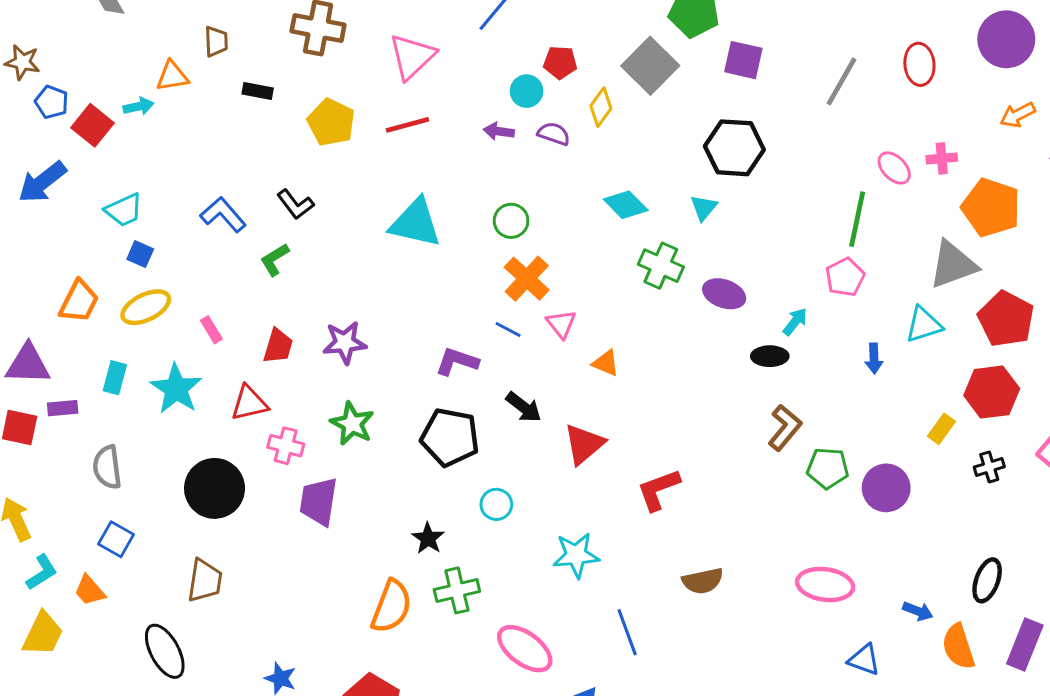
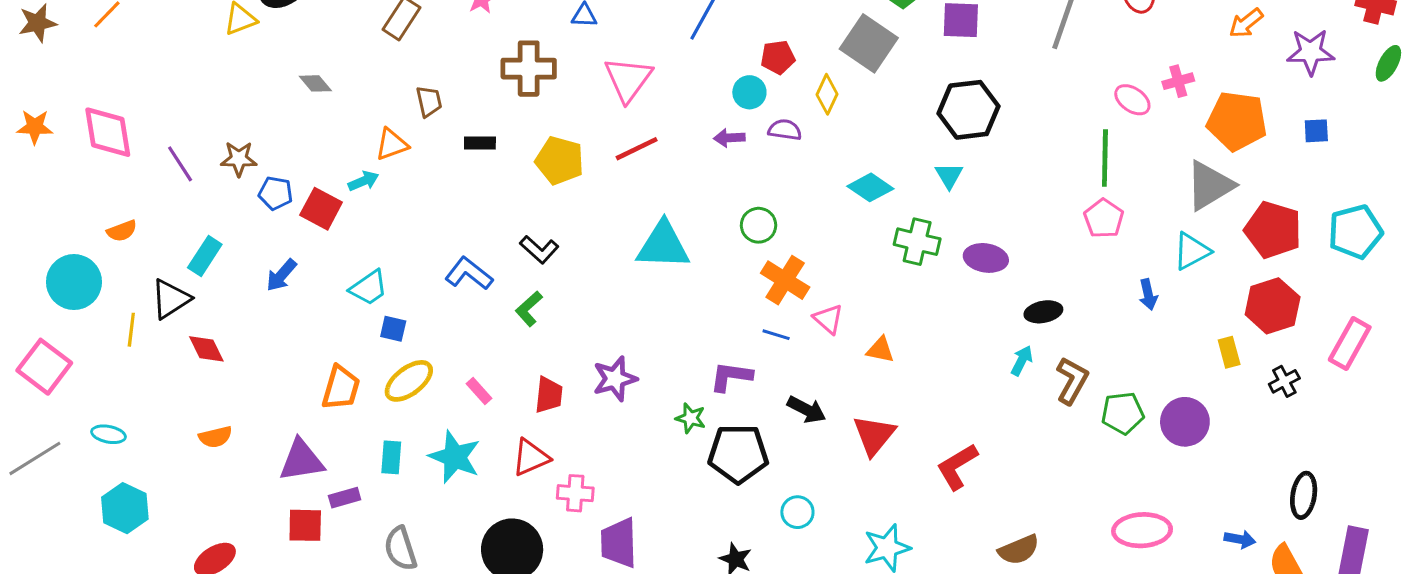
blue arrow: (42, 182) -> (281, 275), size x0.7
cyan arrow: (795, 322) -> (1022, 361), moved
green star: (352, 424) -> (691, 418), moved, size x0.7
yellow rectangle: (941, 429) -> (1229, 352), turned -40

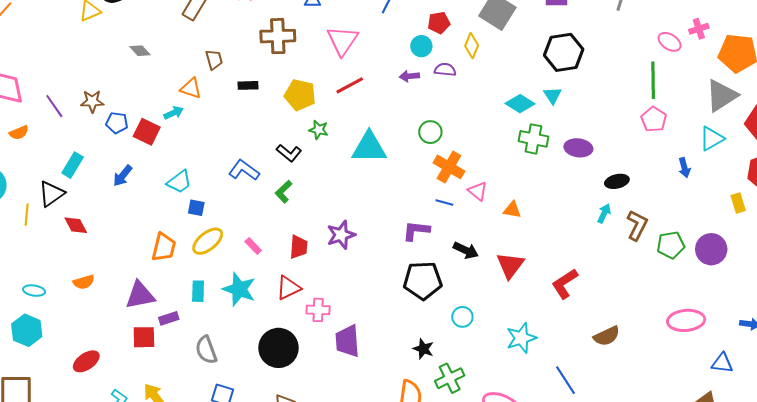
orange triangle: (392, 144) -> (191, 88), turned 40
cyan diamond: (870, 187) -> (520, 104), moved
orange semicircle: (122, 231) -> (19, 133), moved
green star: (691, 418) -> (319, 130), moved
cyan ellipse: (108, 434) -> (34, 291), moved

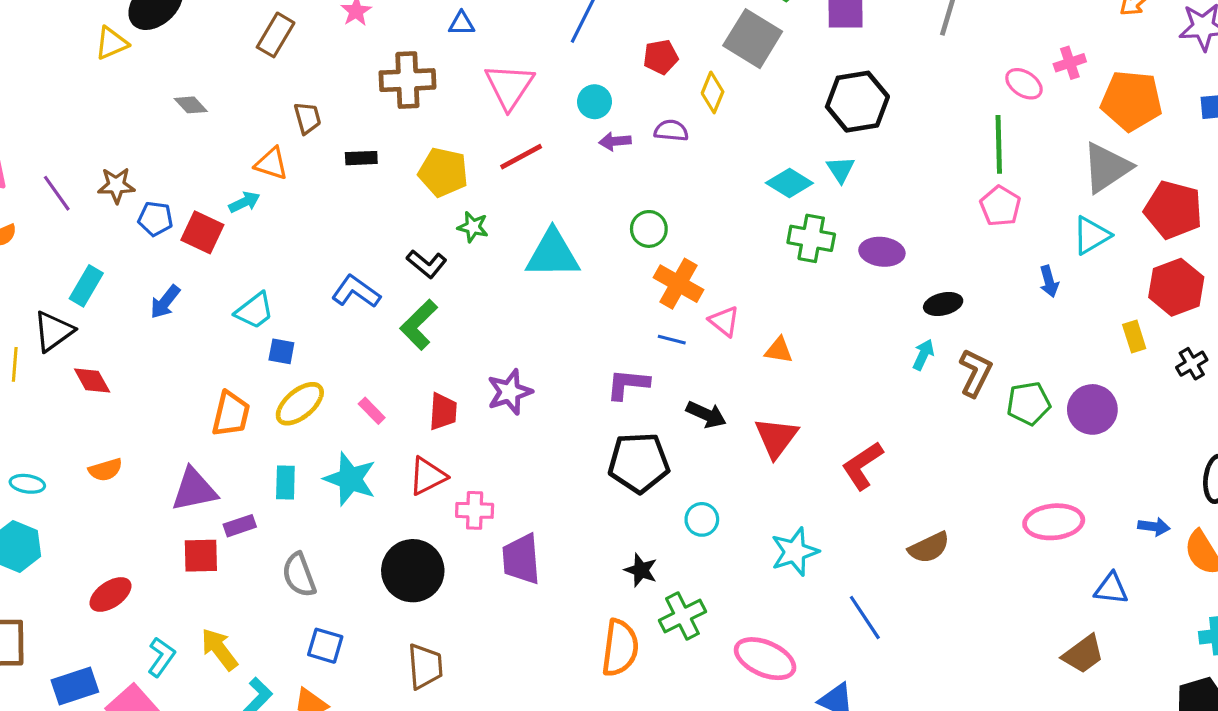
cyan circle: (421, 46) -> (594, 102), moved
green L-shape: (284, 192) -> (419, 325), size x1.4

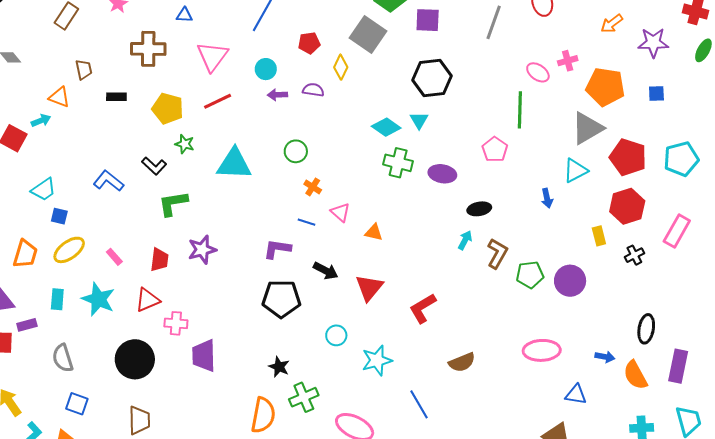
pink pentagon: (1000, 206) -> (495, 149), moved
orange cross: (679, 284) -> (313, 187), size x0.6
green L-shape: (419, 325) -> (173, 203), moved, turned 32
cyan circle: (702, 519) -> (336, 335), moved

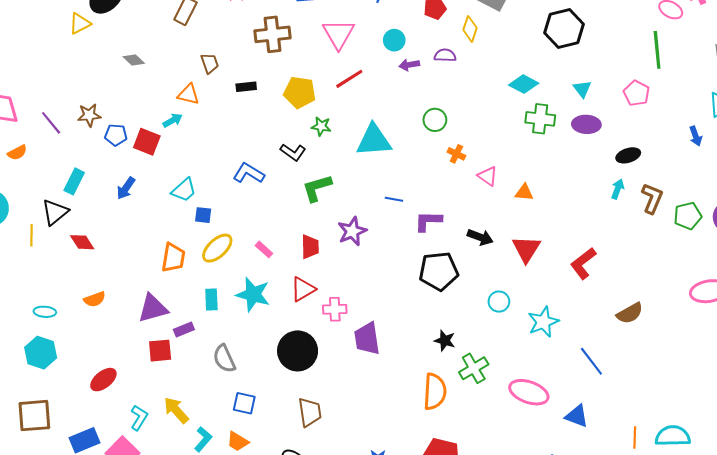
cyan triangle: (419, 120) -> (582, 89), moved
blue line: (307, 222) -> (394, 199), moved

